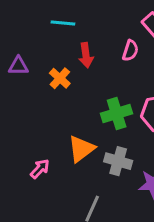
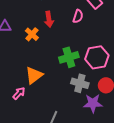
orange triangle: (81, 149) -> (34, 75), moved
gray cross: (118, 161) -> (80, 83), moved

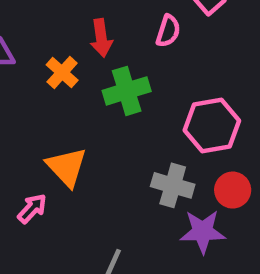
green cross: (69, 57) -> (127, 91), moved
orange triangle: (34, 75) -> (67, 167), turned -36

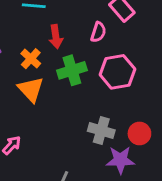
pink hexagon: (212, 125) -> (117, 72), moved
orange triangle: (67, 167) -> (31, 89), moved

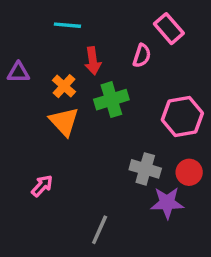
pink hexagon: (117, 72) -> (182, 116), moved

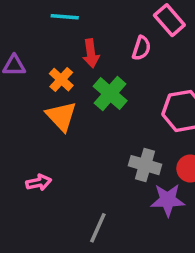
green cross: (111, 100) -> (110, 94), turned -32
pink arrow: (42, 186) -> (39, 182), turned 35

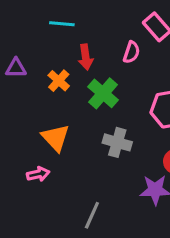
orange triangle: (61, 116) -> (56, 138), moved
gray cross: (145, 165) -> (117, 142), moved

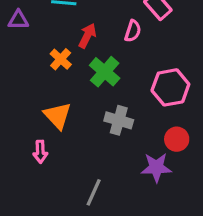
red arrow: (86, 57) -> (87, 36), turned -145
purple triangle: (16, 68) -> (18, 20), moved
pink arrow: (38, 174) -> (40, 152), turned 100

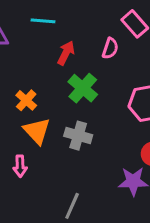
orange cross: (61, 59) -> (26, 100), moved
gray cross: (119, 120) -> (78, 136), moved

